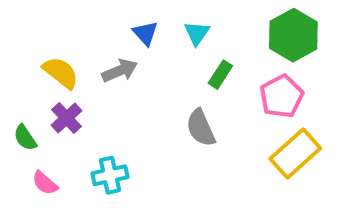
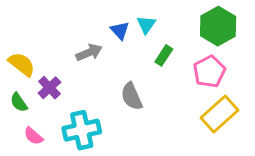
blue triangle: (145, 33) -> (120, 30), moved
yellow semicircle: (61, 73) -> (22, 64), moved
gray semicircle: (201, 128) -> (132, 96), moved
cyan cross: (110, 175) -> (82, 130), size x1.4

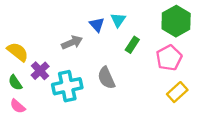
yellow rectangle: (220, 114) -> (177, 92), size x0.7
cyan cross: (82, 130) -> (67, 86), moved
pink semicircle: (33, 136) -> (18, 106), moved

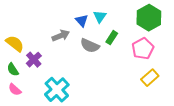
gray semicircle: (106, 78) -> (90, 46), moved, turned -42
cyan cross: (67, 86) -> (57, 90), moved, turned -30

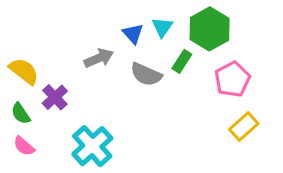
green hexagon: (149, 18) -> (210, 29), moved

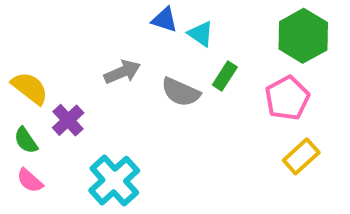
cyan triangle: (162, 27) -> (201, 34), turned -30
green hexagon: (210, 29) -> (303, 36), moved
blue triangle: (133, 34) -> (165, 20), moved, turned -30

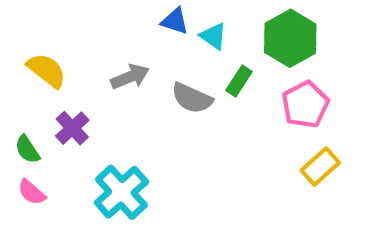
green hexagon: (303, 36) -> (290, 38), moved
yellow semicircle: (30, 88) -> (47, 70), moved

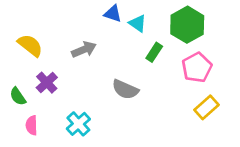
gray semicircle: (192, 98) -> (125, 89), moved
pink semicircle: (32, 192) -> (32, 125), moved, turned 48
cyan cross: (121, 192) -> (78, 124), size x0.7

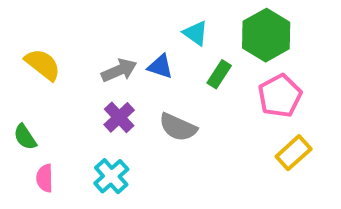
blue triangle: (113, 14) -> (160, 66), moved
purple cross: (47, 83) -> (119, 117), moved

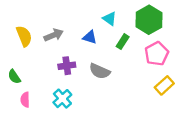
yellow semicircle: (43, 64) -> (24, 36), turned 30
gray arrow: (119, 70) -> (54, 35), moved
purple cross: (119, 117) -> (67, 66), turned 35

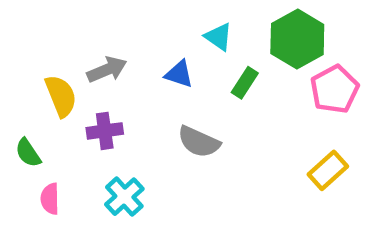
yellow semicircle: (24, 36) -> (61, 96), moved
pink pentagon: (157, 54) -> (335, 89), moved
purple cross: (67, 66) -> (105, 131), moved

